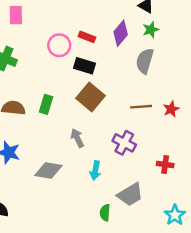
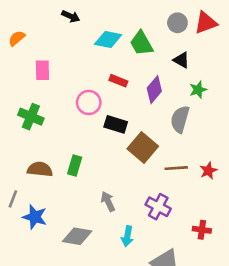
green star: (151, 30) -> (198, 90), moved
red rectangle: (87, 37) -> (118, 81), moved
brown square: (91, 97) -> (143, 148), moved

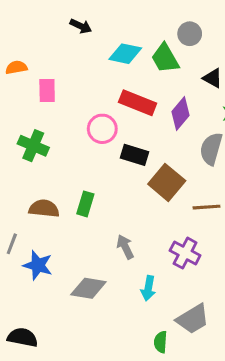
gray circle: (177, 23) -> (190, 34), moved
orange semicircle: (17, 38) -> (16, 67), moved, turned 30
red rectangle: (118, 81) -> (138, 103), size x1.6

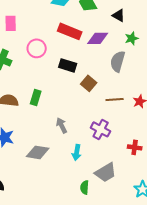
purple diamond: (180, 113) -> (98, 38), turned 50
pink circle: (102, 129) -> (37, 48), moved
brown square: (167, 182) -> (89, 83), size x0.7

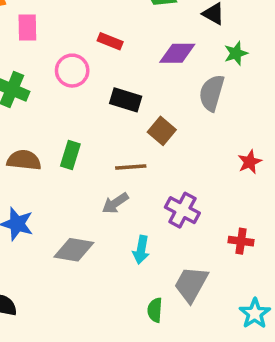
red rectangle: (70, 31) -> (110, 41), moved, size x0.6
brown line: (115, 99) -> (131, 167), moved
gray arrow: (62, 125) -> (115, 203), turned -98
gray trapezoid: (106, 172) -> (191, 284), turned 150

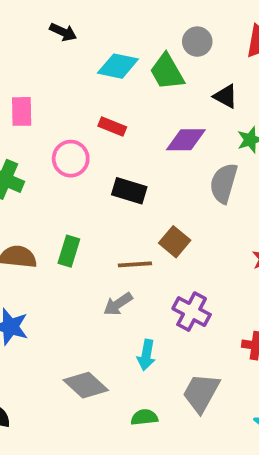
brown square: (162, 131) -> (175, 242), moved
gray diamond: (74, 250) -> (86, 385), moved, turned 33
green semicircle: (155, 310) -> (144, 417), moved, turned 80

